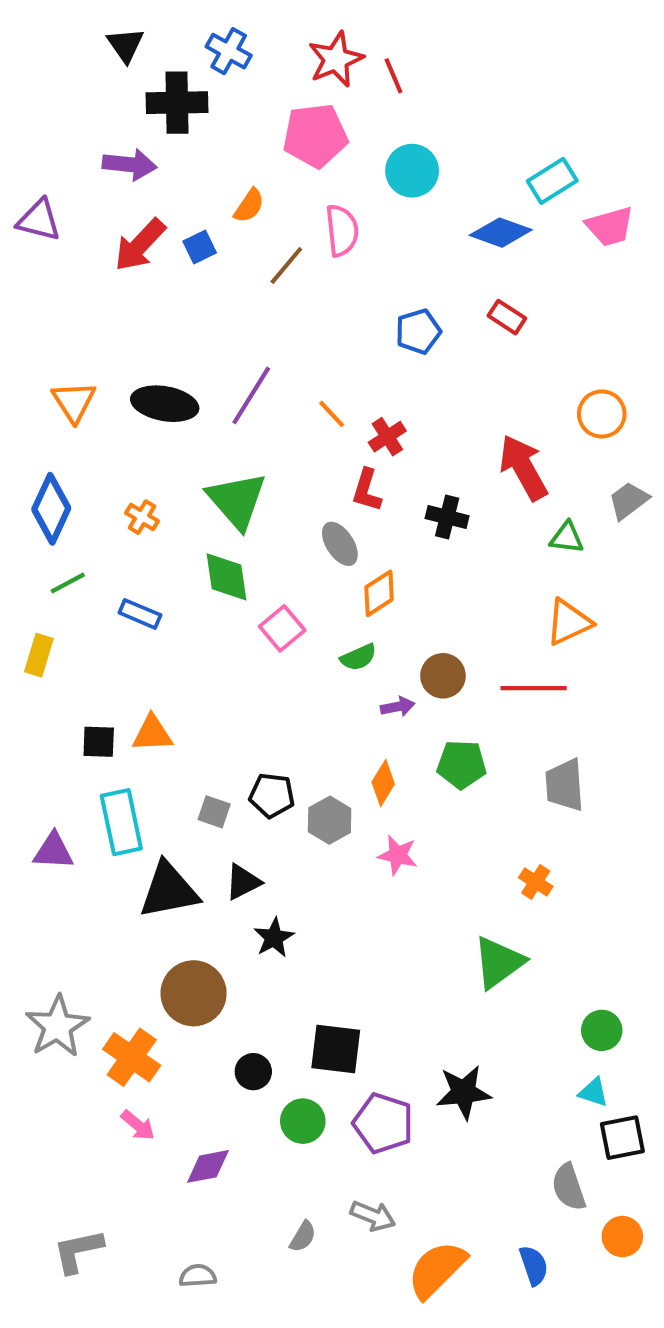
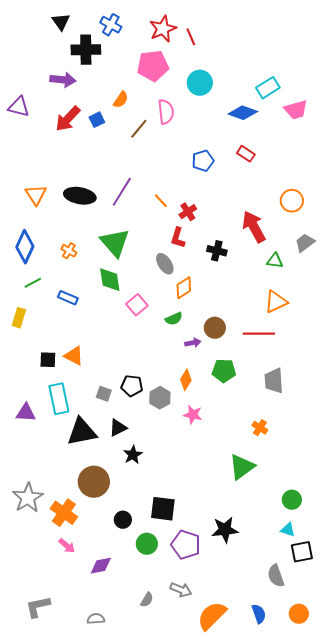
orange triangle: (152, 734) -> (74, 356), turned 30
orange circle: (622, 1237) -> (299, 614), moved

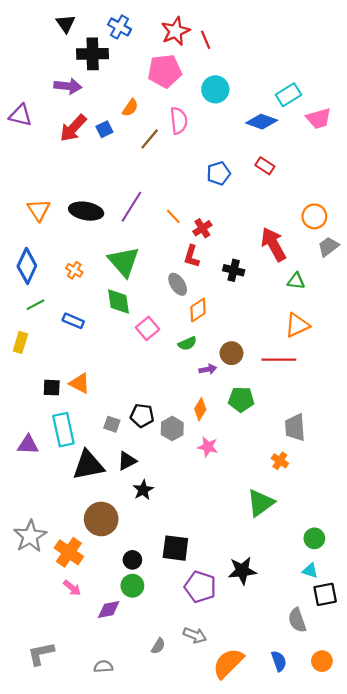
gray trapezoid: (305, 243) -> (328, 247), moved
gray trapezoid: (274, 381) -> (295, 427), moved
green circle: (147, 544) -> (132, 586), moved

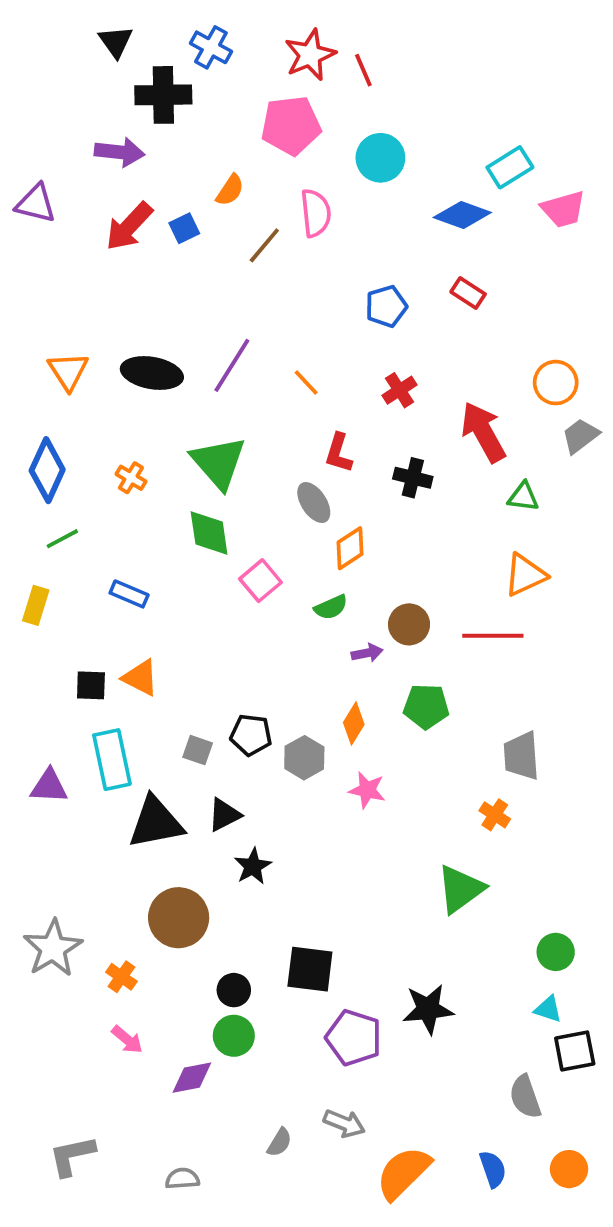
red cross: (202, 228) -> (399, 390), moved
blue rectangle: (73, 321) -> (129, 594), moved
orange cross: (69, 552) -> (121, 977), size x0.6

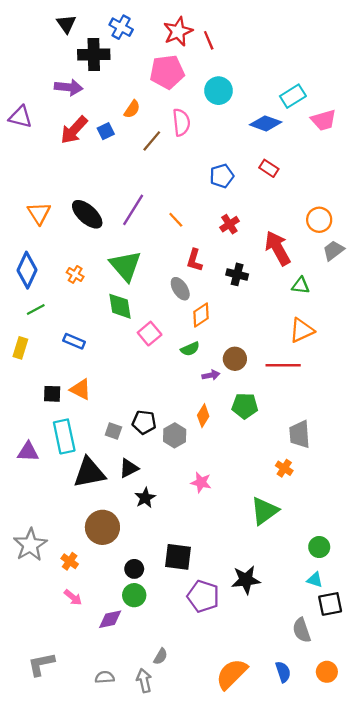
black ellipse: (152, 373) -> (87, 214), turned 32
pink star: (367, 790) -> (201, 482), moved
gray arrow: (344, 1123) -> (144, 681), moved, turned -125

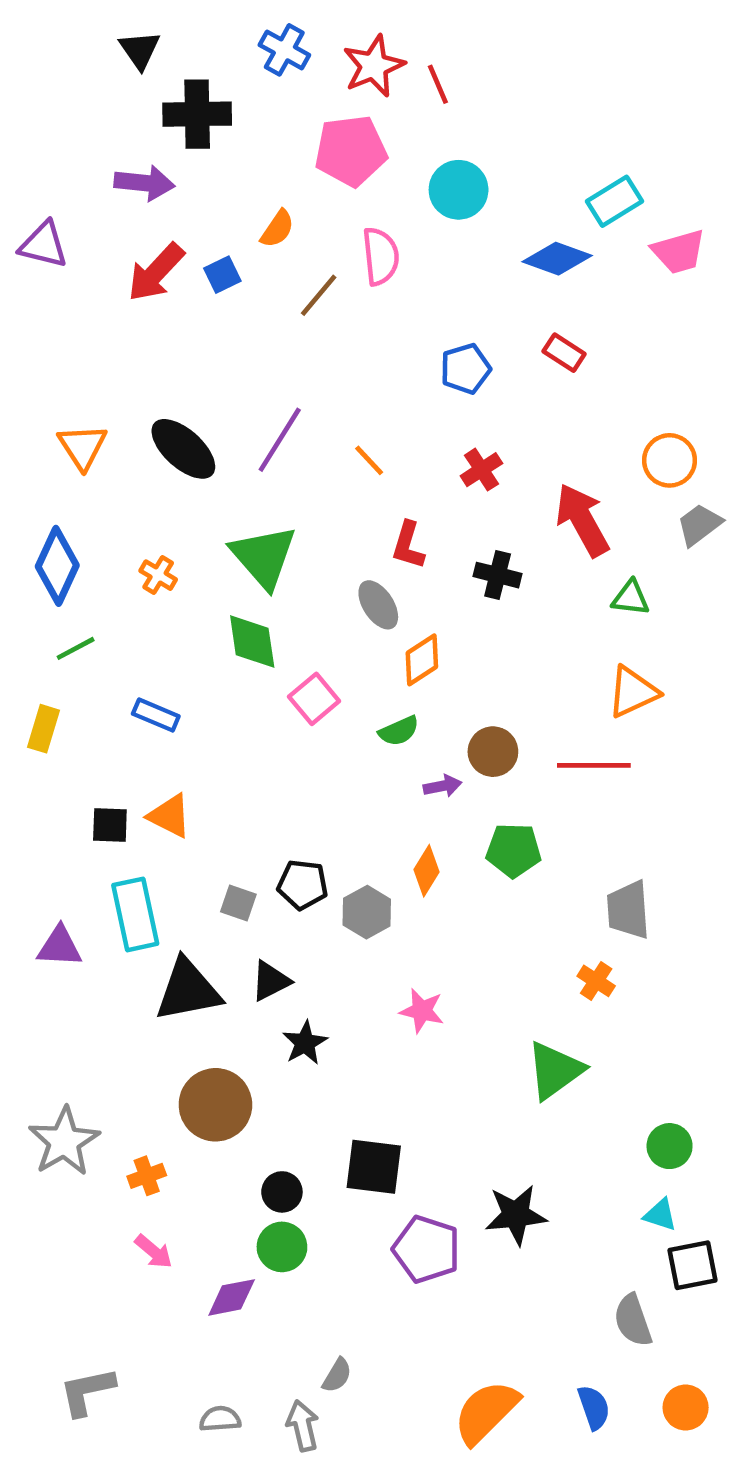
blue cross: (121, 27) -> (284, 50), moved
orange cross: (70, 561) -> (147, 1176), turned 35

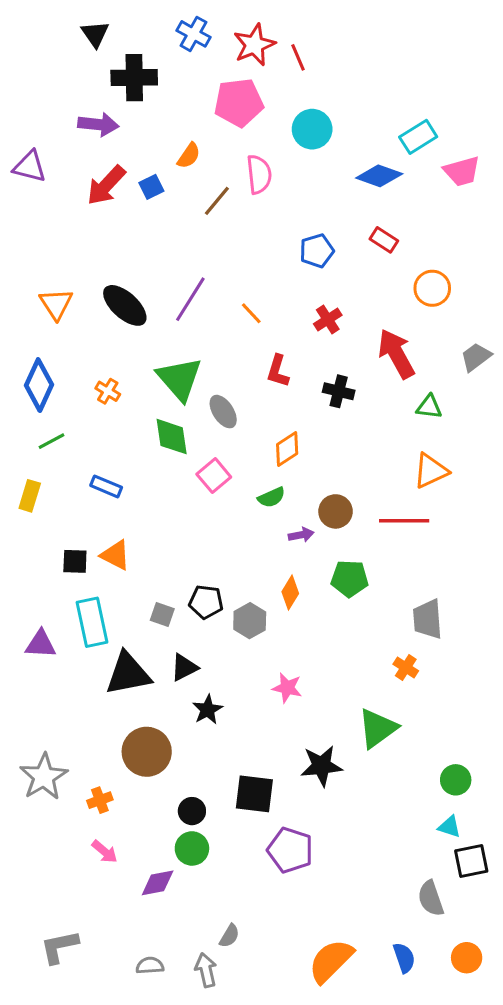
orange circle: (670, 460) -> (432, 288), moved
gray ellipse: (378, 605) -> (223, 412), moved
black star: (516, 1215) -> (321, 766), moved

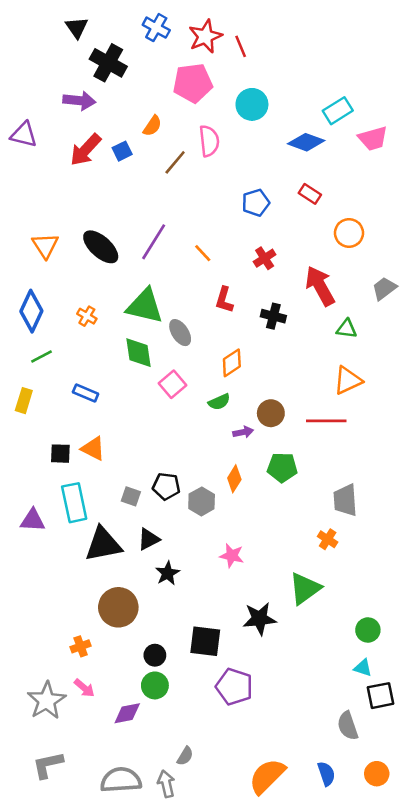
black cross: (134, 78) -> (108, 63), turned 30
green triangle: (179, 379) -> (145, 306), turned -36
gray star: (44, 777) -> (46, 701), moved
gray semicircle: (150, 966) -> (121, 780), size x1.8

